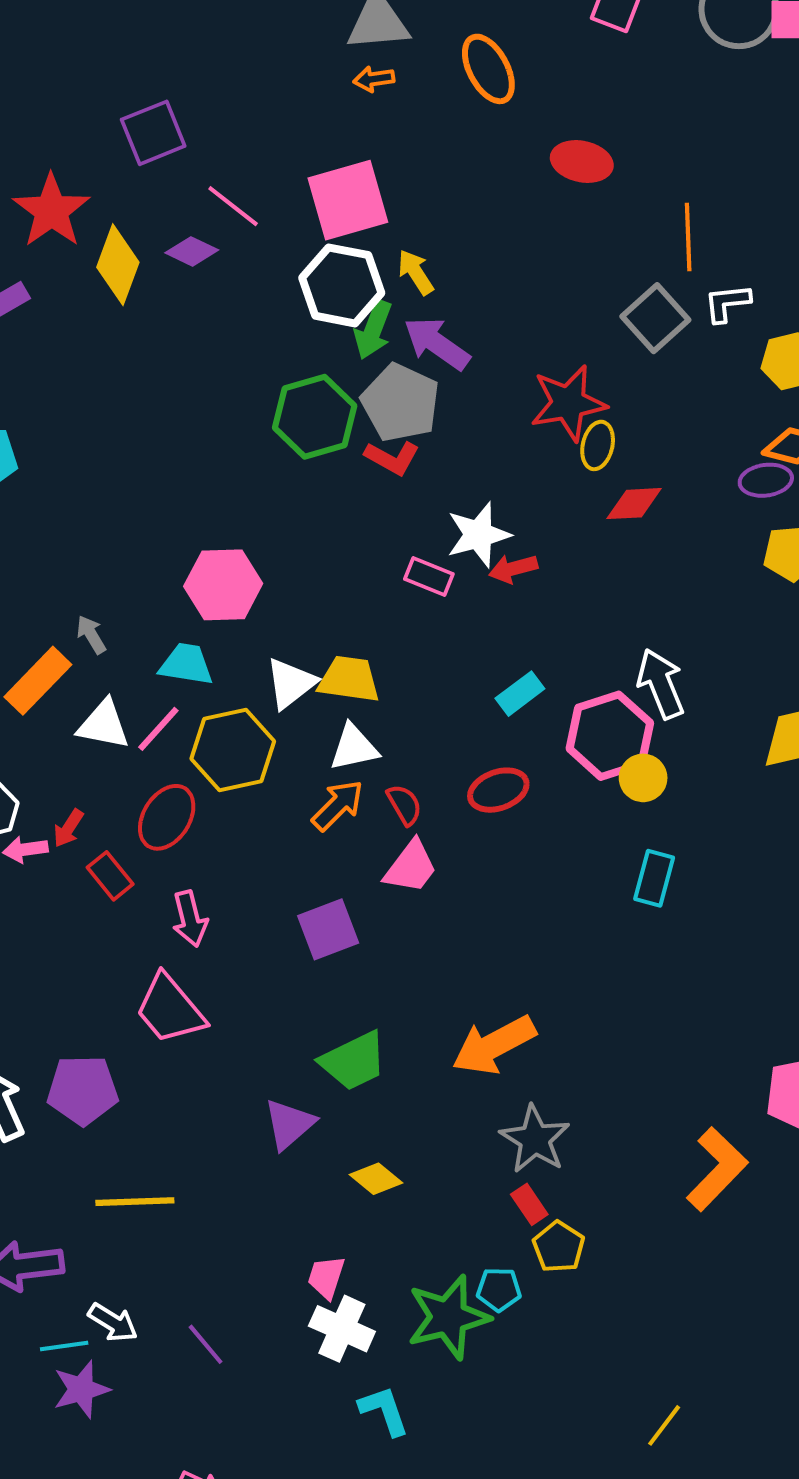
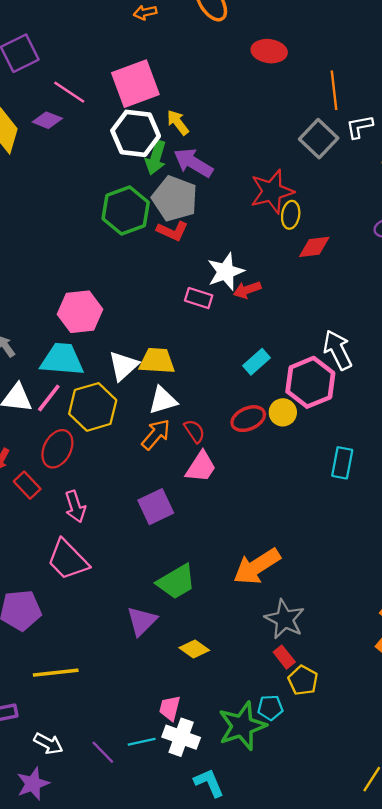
cyan trapezoid: (186, 664) -> (62, 359), size x1.4
yellow circle: (643, 778) -> (283, 412), moved
cyan line: (64, 1346) -> (142, 742), moved

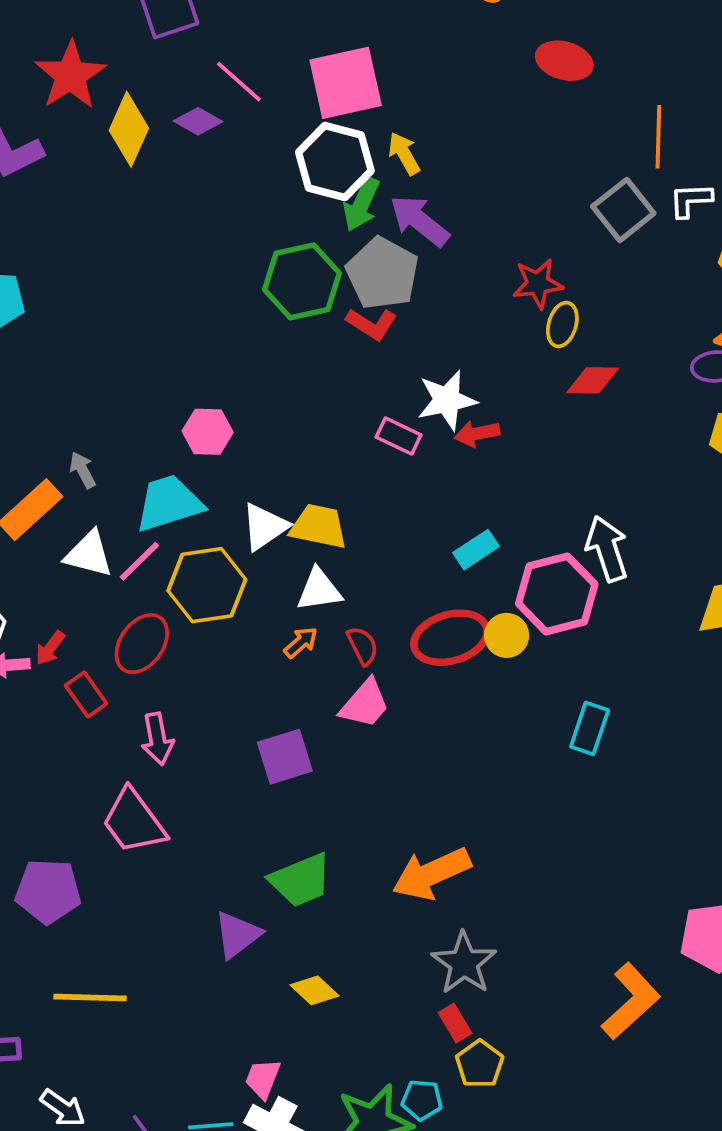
red star: (272, 192) -> (538, 284), size x0.7
pink hexagon: (80, 312) -> (208, 432), size x0.7
cyan trapezoid: (62, 359) -> (169, 503), turned -30
red ellipse: (248, 419) -> (450, 638), size x1.4
orange arrow: (156, 434) -> (301, 642), size x0.7

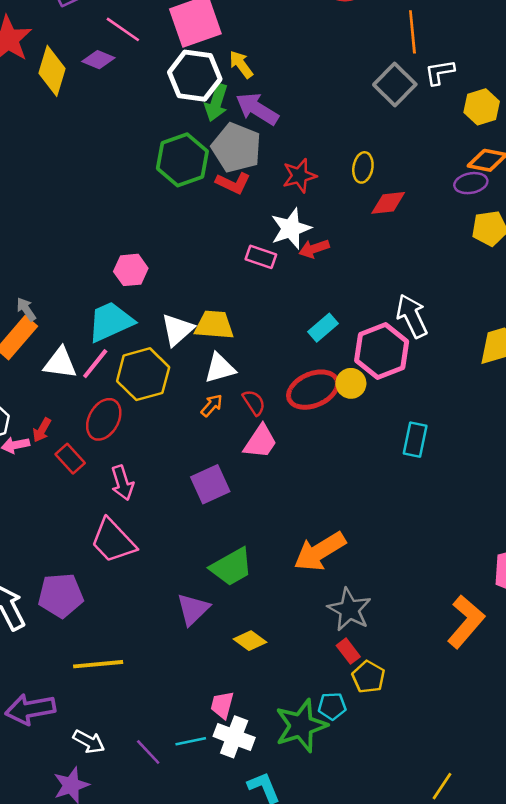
red star: (538, 284) -> (299, 176), moved
gray arrow: (83, 470) -> (26, 309), moved

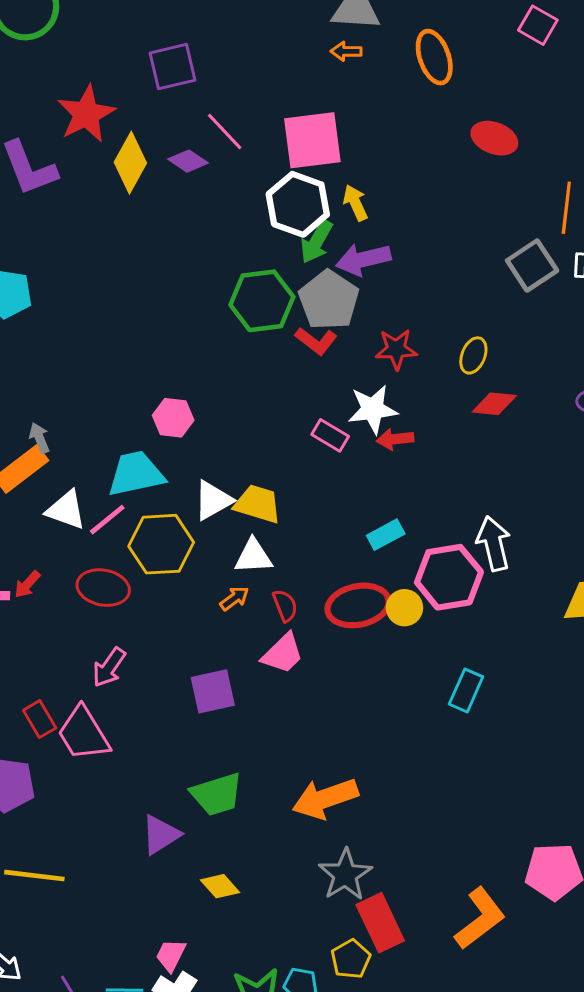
purple arrow: (257, 109) -> (363, 259), turned -57
red ellipse: (104, 419) -> (103, 588), turned 60
red rectangle: (70, 459) -> (40, 719), moved
pink arrow: (122, 483) -> (109, 667), turned 40
red rectangle: (348, 651) -> (380, 923), moved, size x1.8

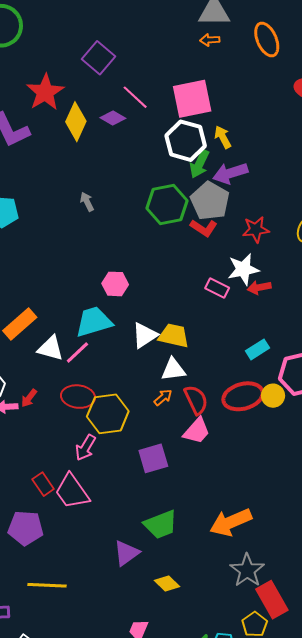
purple square: (172, 67) -> (99, 58), turned -32
gray arrow: (39, 438) -> (87, 202), moved
yellow hexagon: (161, 544) -> (108, 414), moved
red semicircle: (285, 606) -> (196, 400), size x1.4

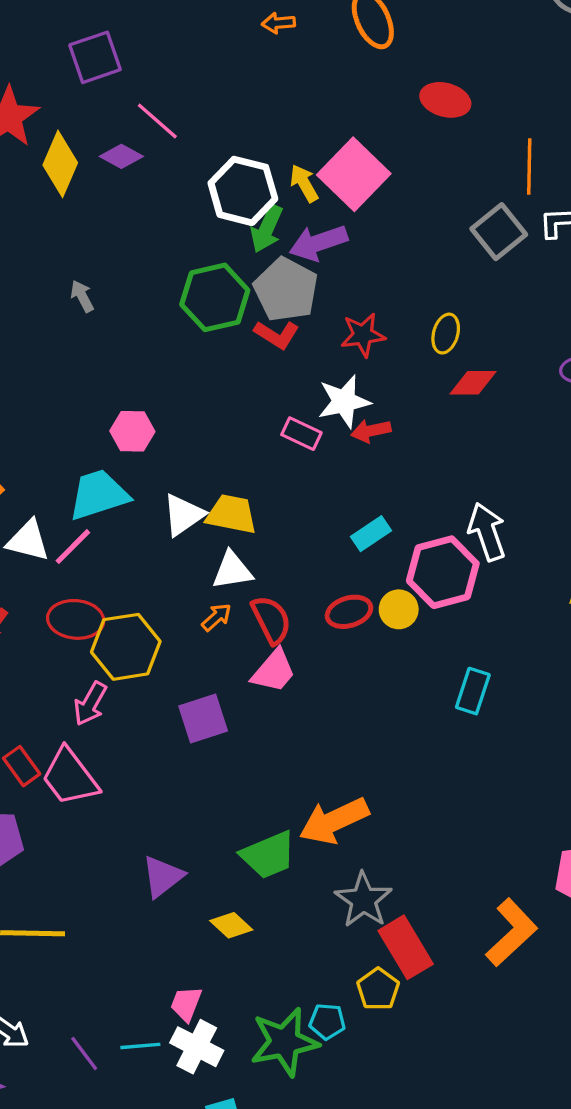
purple square: (99, 58) -> (95, 57), turned 32
pink square: (192, 99) -> (354, 174), moved, turned -33
red ellipse: (243, 396) -> (349, 612), size x0.7
green trapezoid: (161, 524) -> (268, 855), moved

